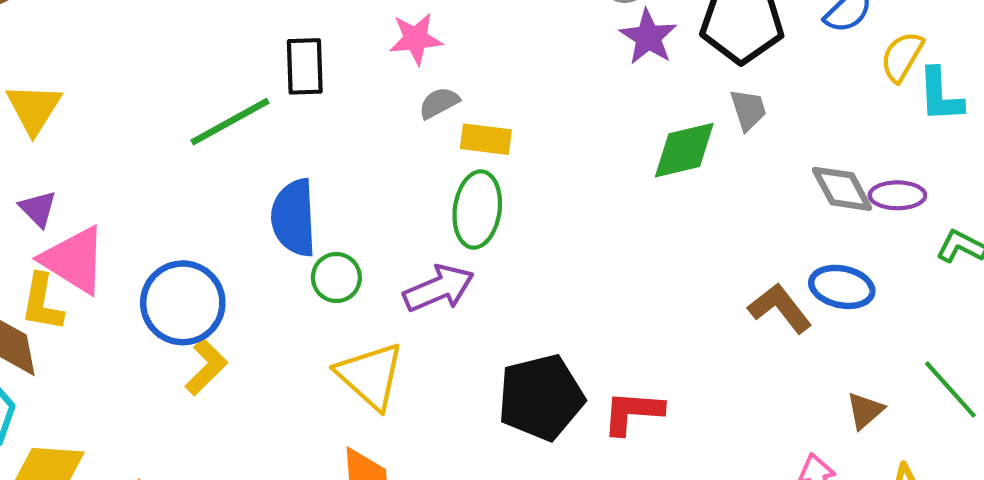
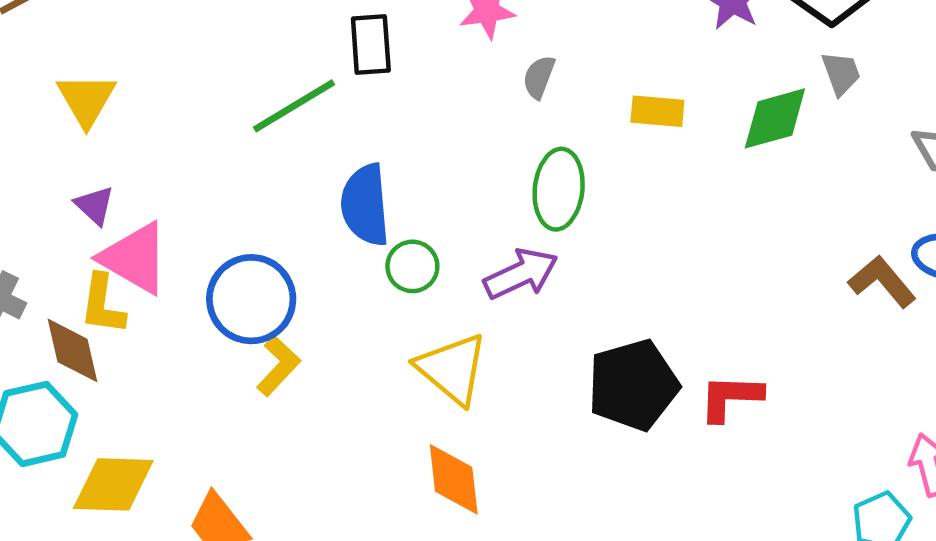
gray semicircle: (439, 103) -> (539, 77), moved, turned -39
yellow rectangle: (486, 139) -> (657, 111), moved

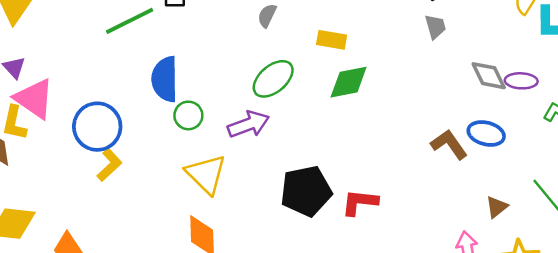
green diamond: (775, 118) -> (349, 82), moved
green ellipse: (559, 189) -> (273, 79), turned 39

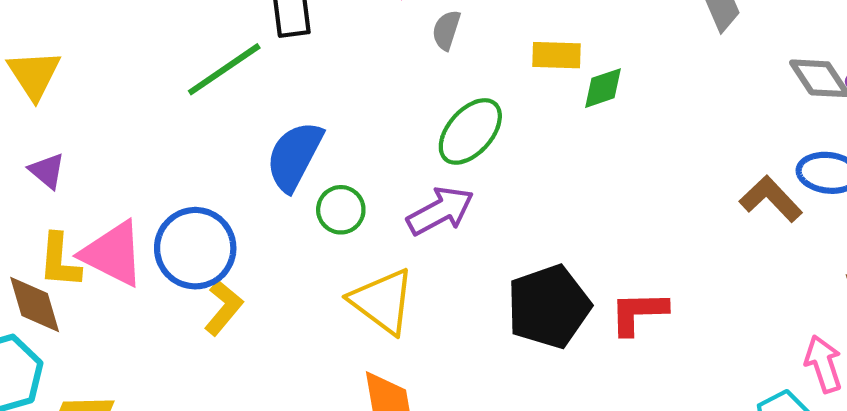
blue semicircle: (165, 79) -> (294, 156), turned 36
green diamond: (349, 82) -> (603, 88), moved, size x0.7
pink triangle: (34, 99) -> (113, 254), moved

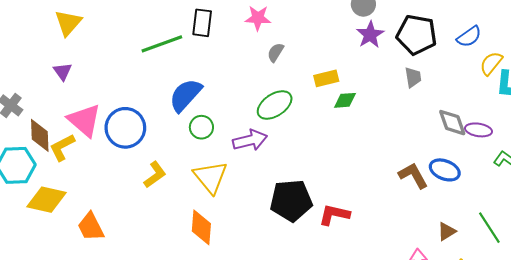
yellow rectangle: (556, 55) -> (326, 78), turned -30
yellow L-shape: (60, 261) -> (62, 147), moved, turned 44
yellow L-shape: (224, 308) -> (155, 175), moved

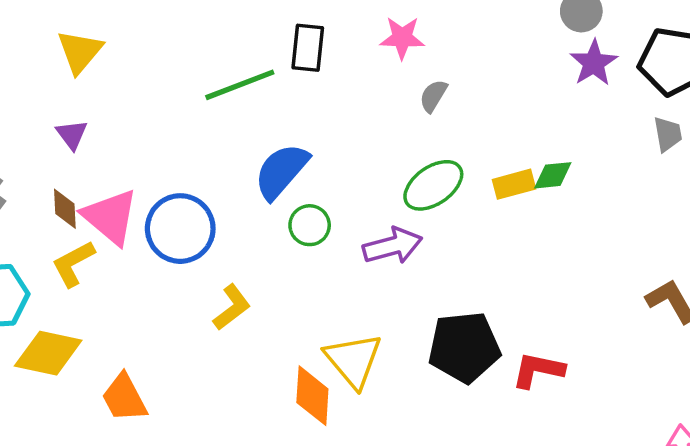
yellow rectangle: (326, 78) -> (514, 184), moved
brown diamond: (40, 135) -> (65, 209), moved, size x0.7
yellow triangle: (210, 177) -> (353, 360), moved

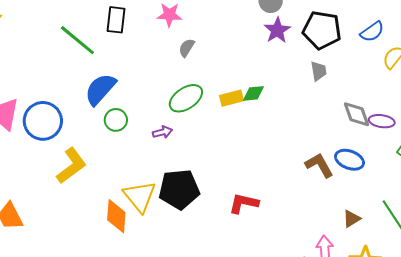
green line: (240, 85) -> (77, 40), turned 60
purple arrow: (393, 246) -> (163, 132), size x0.6
yellow L-shape: (232, 307) -> (71, 166), size x1.4
black pentagon: (464, 347) -> (179, 189), moved

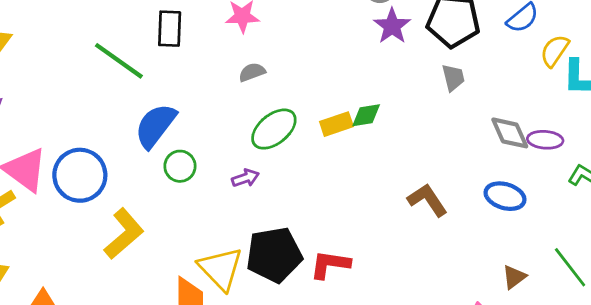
gray semicircle: (187, 48) -> (252, 72), moved, turned 42
brown L-shape: (319, 165) -> (427, 200), moved
red L-shape: (244, 203) -> (330, 264), moved

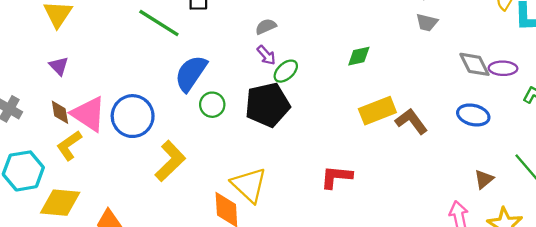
gray trapezoid: (453, 78) -> (427, 22), turned 120
yellow rectangle: (336, 124) -> (377, 111), moved, size x1.4
green ellipse: (274, 129) -> (286, 71), size x0.7
purple arrow: (245, 178) -> (266, 55), moved, turned 70
black pentagon: (274, 255) -> (267, 105), moved

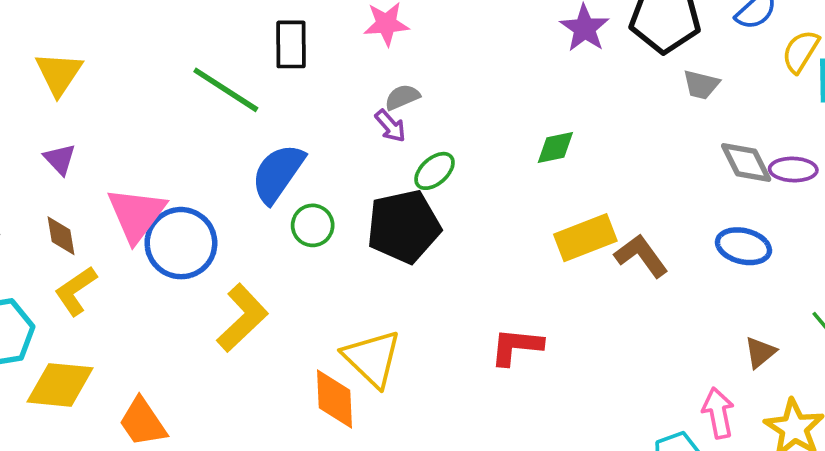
gray trapezoid: (427, 22) -> (701, 85), moved
purple arrow: (266, 55) -> (390, 126), moved
pink triangle: (89, 114) -> (136, 214), moved, turned 33

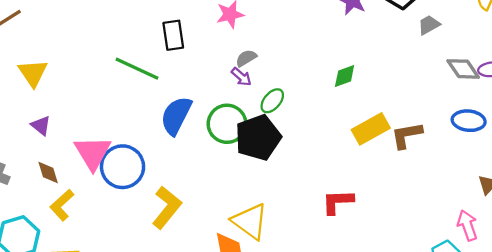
gray trapezoid: (701, 85) -> (429, 25), turned 145
green circle: (313, 225) -> (227, 124), moved, size x1.5
brown L-shape: (641, 256) -> (407, 135), turned -56

